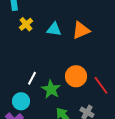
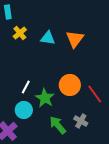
orange triangle: (81, 30) -> (75, 39), turned -30
cyan circle: (21, 101) -> (24, 110), moved

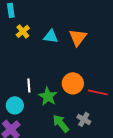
white line: (26, 87) -> (29, 85), turned -32
red line: (95, 94) -> (98, 92), turned -42
cyan circle: (24, 110) -> (15, 105), moved

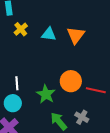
white line: (29, 85) -> (17, 83), moved

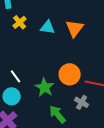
white line: (17, 83) -> (16, 76), turned -32
gray cross: (82, 117) -> (82, 102), moved

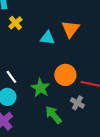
cyan triangle: (48, 27) -> (47, 38), moved

